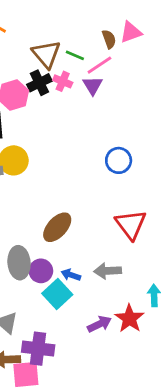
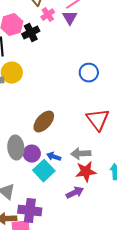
pink cross: (63, 81) -> (48, 15), turned 32
black cross: (39, 83) -> (31, 33), moved
red star: (129, 319) -> (86, 172), moved, turned 30

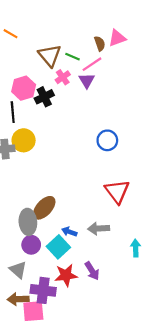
brown ellipse: (44, 122) -> (44, 208), moved
purple circle: (32, 154) -> (31, 245), moved
red star: (86, 172) -> (66, 275), moved
purple arrow: (75, 193) -> (92, 271), turned 84

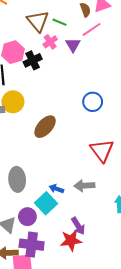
pink line: (92, 64) -> (92, 29), moved
brown ellipse: (44, 208) -> (45, 127), moved
purple circle: (31, 245) -> (27, 217), moved
red star: (66, 275) -> (71, 240), moved

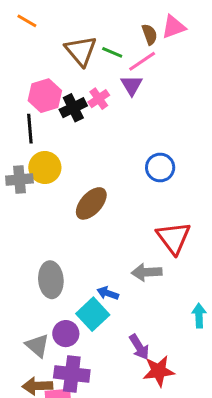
pink line: (92, 29) -> (142, 61), moved
pink cross: (50, 42) -> (99, 99), moved
gray arrow: (84, 186) -> (147, 272), moved
red star: (71, 240) -> (159, 371), moved

